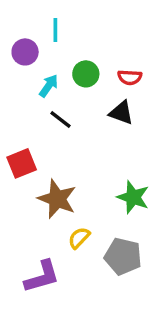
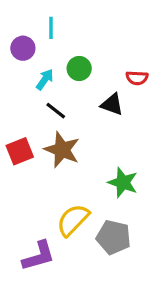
red semicircle: (130, 77) -> (137, 78), moved
brown star: (57, 199) -> (62, 150), moved
yellow semicircle: (79, 238) -> (73, 220), size x1.6

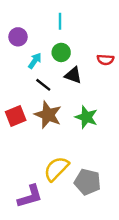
cyan line: (51, 28) -> (60, 21), moved
black triangle: (112, 104) -> (73, 75), moved
green star: (123, 183) -> (86, 117), moved

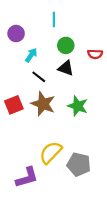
green circle: (61, 52) -> (66, 45), moved

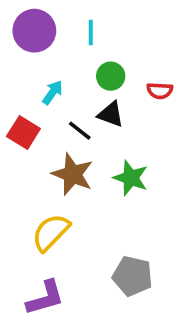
purple circle: (16, 34) -> (34, 31), moved, size x1.5
black line: (39, 77) -> (80, 131), moved
red square: (14, 105) -> (23, 132), moved, turned -36
yellow semicircle: (51, 153) -> (51, 232), moved

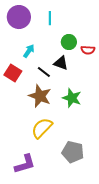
green circle: (111, 76) -> (69, 42), moved
yellow semicircle: (51, 232) -> (42, 128), moved

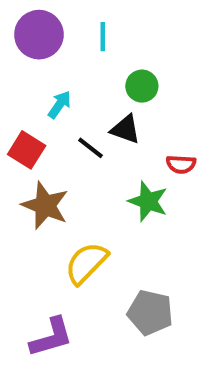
red semicircle: (88, 50) -> (181, 164), moved
brown star: (40, 96) -> (45, 205), moved

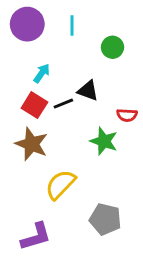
green circle: (142, 86) -> (113, 47), moved
black line: (90, 148) -> (63, 104), turned -60
red square: (27, 150) -> (34, 105), moved

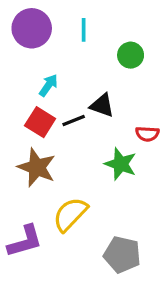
purple L-shape: (36, 237) -> (25, 241), moved

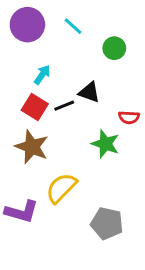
cyan line: (84, 30) -> (73, 26), turned -48
purple L-shape: (25, 241) -> (22, 212), turned 32

